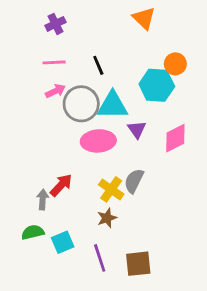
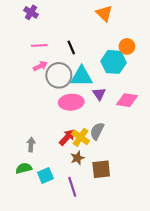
purple cross: (55, 24) -> (31, 12), moved, turned -32
pink diamond: (175, 138) -> (127, 100), turned 35
red arrow: (61, 185) -> (67, 137), moved
brown square: (138, 264) -> (101, 169), moved

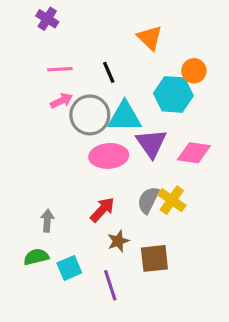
orange triangle: (104, 13) -> (150, 38), moved
purple triangle: (99, 94) -> (151, 143), size x1.5
yellow cross: (81, 137) -> (172, 200), moved

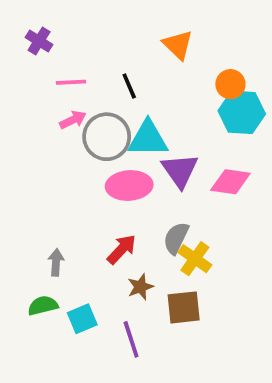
purple cross: (47, 19) -> (39, 41), moved
cyan hexagon: (173, 94) -> (242, 112), moved
yellow cross: (172, 200) -> (195, 259), moved

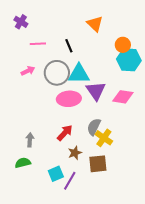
pink arrow: (73, 120) -> (28, 71), moved
cyan square: (82, 319) -> (56, 174), moved
purple line: (131, 339) -> (70, 181), turned 48

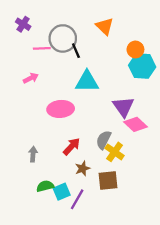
gray circle: (57, 73) -> (63, 38), moved
purple triangle: (96, 91) -> (123, 107), moved
pink diamond: (123, 97) -> (135, 124), moved, turned 35
pink ellipse: (69, 99) -> (61, 109), moved
green semicircle: (23, 163) -> (45, 186), moved

